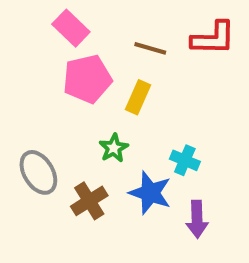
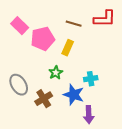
pink rectangle: (71, 28) -> (20, 26), moved
cyan cross: (185, 160) -> (91, 79), turned -32
purple arrow: (197, 219) -> (89, 115), moved

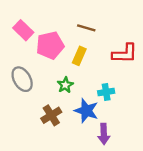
red L-shape: (105, 19) -> (125, 53), moved
gray ellipse: (19, 85) -> (22, 79), moved

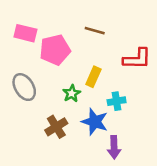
pink rectangle: (23, 30) -> (25, 33), turned -30
yellow rectangle: (79, 56) -> (93, 77), moved

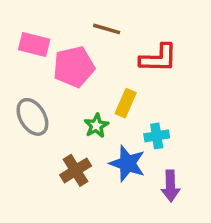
brown line: (95, 31) -> (107, 29), moved
red L-shape: (137, 59) -> (158, 58), moved
purple arrow: (114, 147) -> (170, 186), moved

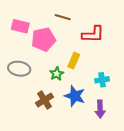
gray ellipse: (32, 117) -> (19, 69), turned -50
cyan cross: (157, 136) -> (102, 80), moved

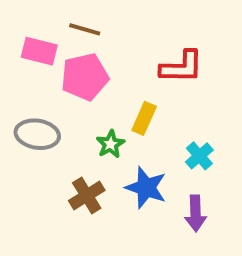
brown line: (63, 17) -> (85, 29), moved
cyan cross: (102, 80) -> (199, 156), turned -32

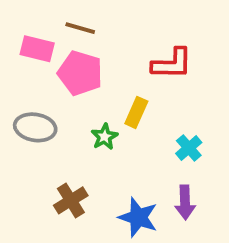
pink pentagon: (85, 77) -> (80, 73), turned 30
blue star: (146, 188) -> (138, 217), moved
brown cross: (87, 196) -> (71, 200), moved

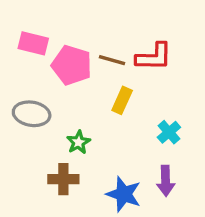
brown line: (80, 28) -> (112, 60), moved
green star: (104, 137) -> (78, 142), moved
brown cross: (71, 200) -> (63, 179), turned 32

